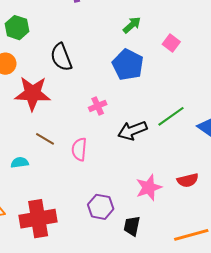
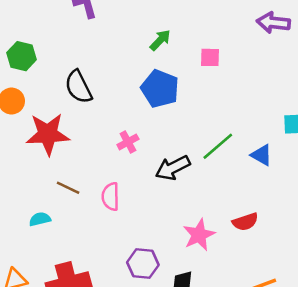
pink square: (171, 43) -> (210, 57), turned -30

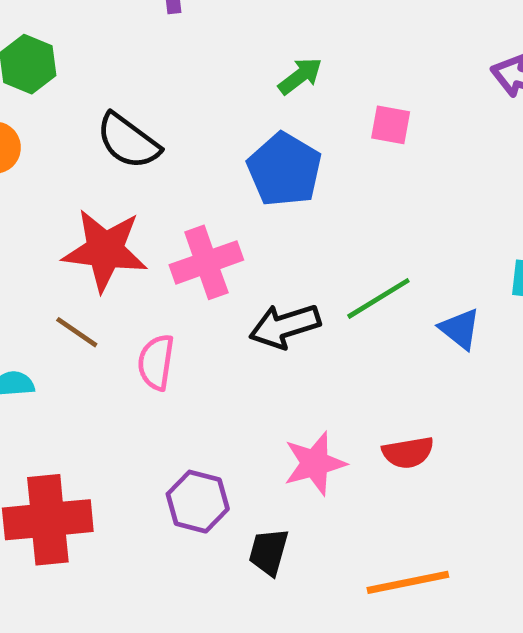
black semicircle: (78, 87) -> (128, 141), turned -36
red star: (48, 134) -> (105, 250), moved
pink cross: (128, 142) -> (206, 262), size x1.6

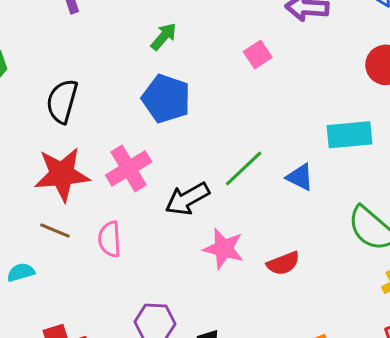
pink square: (391, 125) -> (258, 54), moved, turned -32
black semicircle: (128, 141) -> (62, 101), turned 81
pink star: (315, 463) -> (223, 249), moved, turned -30

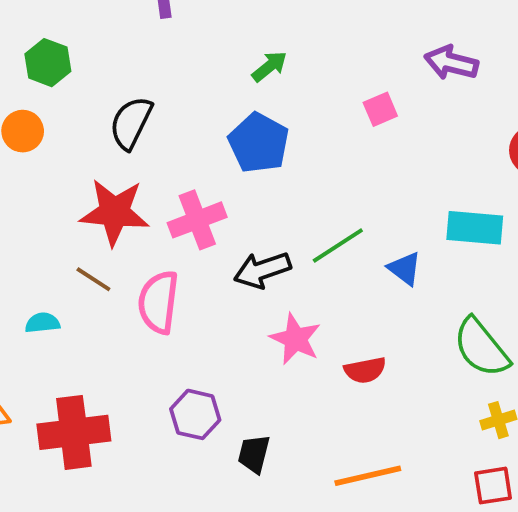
pink semicircle: (110, 239) -> (158, 302), size x1.4

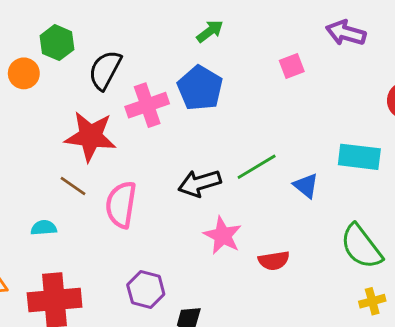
green hexagon: (48, 63) -> (57, 43), moved
pink cross: (197, 220) -> (147, 105), moved
cyan semicircle: (42, 323) -> (44, 228), moved

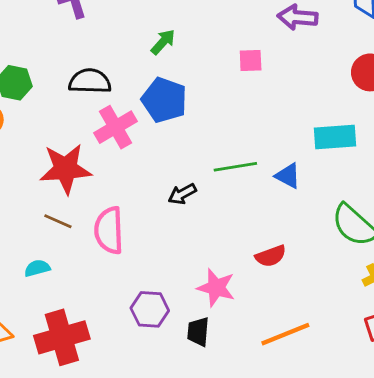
pink square: (292, 66) -> (251, 60), turned 30
black semicircle: (105, 70) -> (90, 81), moved, turned 75
green line: (257, 167) -> (235, 167), turned 33
black arrow: (199, 183) -> (182, 194), size x0.7
pink star: (223, 236) -> (216, 288), moved

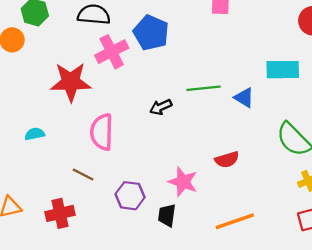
brown line: (58, 221) -> (83, 175), moved
cyan semicircle: (37, 268) -> (35, 134), moved
red cross: (62, 337) -> (60, 213), size x0.7

